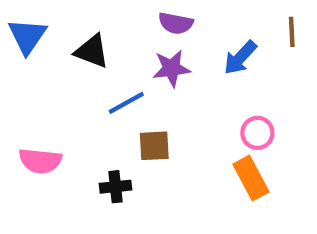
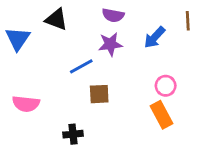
blue triangle: (27, 36) -> (18, 39), moved
black triangle: (92, 51) -> (56, 19), moved
black cross: (115, 187) -> (73, 134), moved

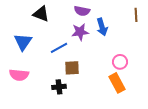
blue arrow: (155, 37) -> (102, 27), moved, turned -60
blue triangle: (18, 39) -> (23, 42), moved
black cross: (73, 134) -> (59, 87), moved

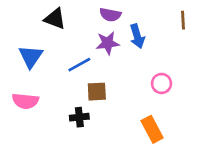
orange rectangle: (117, 83) -> (152, 129), moved

